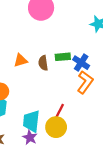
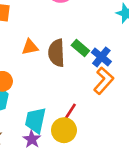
green rectangle: (63, 57) -> (80, 48), turned 40
brown semicircle: (43, 63) -> (56, 53), size x1.5

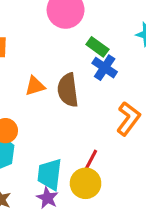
green rectangle: (80, 48) -> (97, 47), moved
blue cross: (101, 57) -> (105, 68), moved

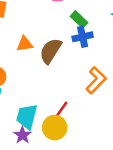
blue cross: (105, 68) -> (83, 37), turned 36
brown semicircle: (68, 90) -> (51, 51), turned 32

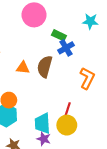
orange triangle: (25, 44) -> (23, 68), turned 32

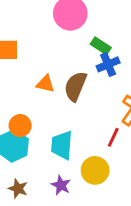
red line: (68, 109) -> (113, 137), moved
cyan trapezoid: (43, 123) -> (62, 145), moved

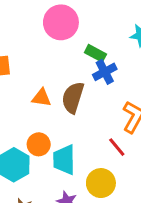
orange circle: (20, 126) -> (39, 144), moved
red line: (113, 137) -> (117, 147), turned -60

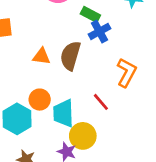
red line: (117, 147) -> (101, 102), moved
yellow circle: (101, 183) -> (83, 136), moved

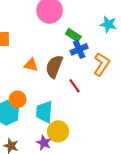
orange L-shape: (126, 73) -> (102, 64), moved
orange circle: (40, 100) -> (18, 99), moved
red line: (101, 102) -> (75, 86), moved

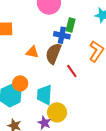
green rectangle: (73, 35) -> (71, 25), turned 72
blue cross: (79, 49) -> (62, 35), moved, turned 35

